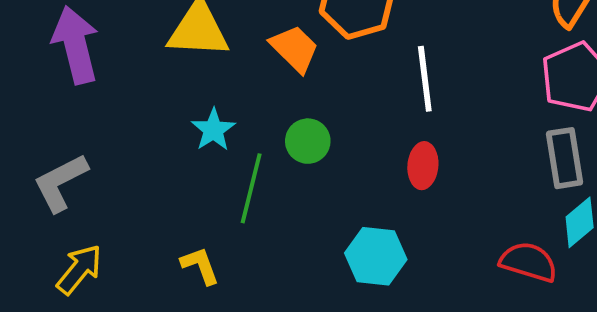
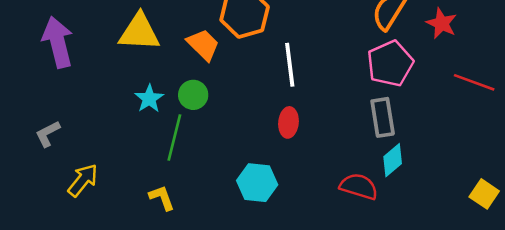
green circle: (308, 141) -> (193, 95), moved
gray L-shape: (60, 183) -> (48, 134), size x0.7
yellow L-shape: (200, 266) -> (162, 198), moved
yellow arrow: (79, 269) -> (83, 180), moved

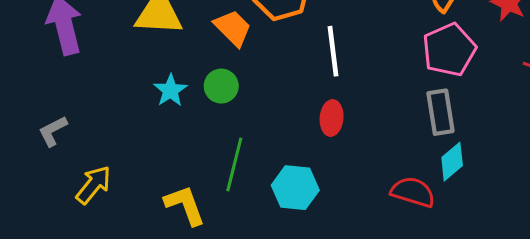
green line: (174, 138) -> (234, 164), moved
yellow L-shape: (162, 198) -> (185, 205), size x1.4

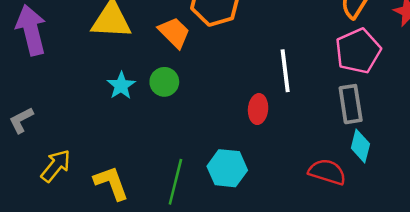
white line: (333, 51) -> (285, 71), moved
cyan diamond: (452, 162) -> (360, 146), turned -36
green line: (234, 164) -> (175, 182), moved
yellow L-shape: (185, 205) -> (111, 183), moved

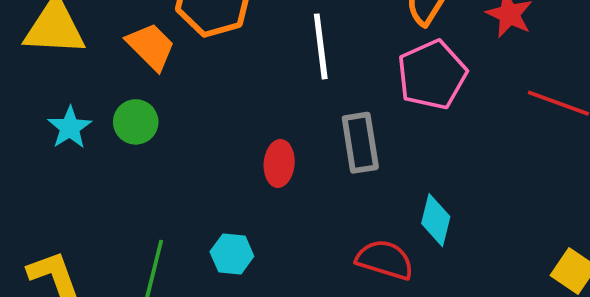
white line: (285, 71) -> (321, 46), moved
gray rectangle: (351, 104) -> (360, 143), moved
cyan hexagon: (227, 168) -> (232, 254), size x0.7

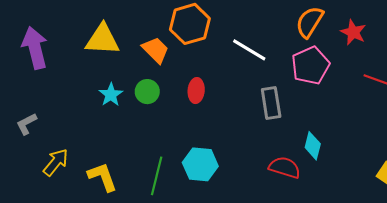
white line: (321, 46) -> (249, 50), turned -52
red ellipse: (279, 163) -> (196, 91), moved
cyan hexagon: (232, 254) -> (200, 164), size x1.5

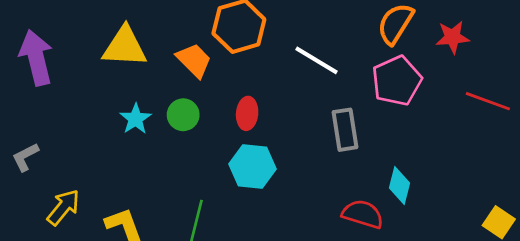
red star: (353, 32) -> (453, 37), turned -30
cyan hexagon: (200, 164) -> (253, 166), moved

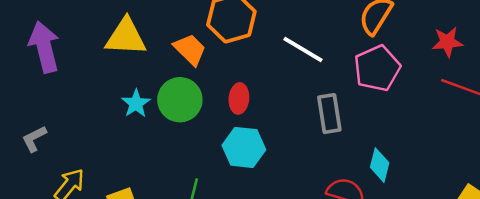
red star: (453, 37) -> (447, 42), moved
green circle: (183, 115) -> (180, 100), size x1.5

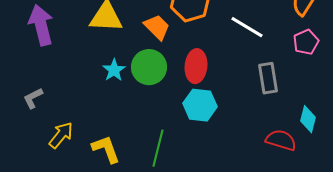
pink pentagon: (377, 68) -> (306, 42), size x0.7
red ellipse: (239, 98) -> (196, 66), size x1.4

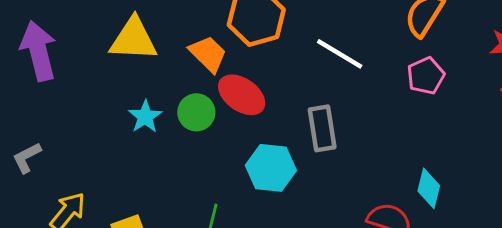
red ellipse: (196, 66) -> (242, 95), moved, turned -60
green circle: (149, 67) -> (196, 112), size x0.7
gray rectangle: (268, 78) -> (322, 128), moved

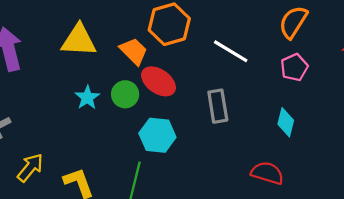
cyan hexagon: (271, 168) -> (157, 135), moved
cyan diamond: (429, 188) -> (286, 122), moved

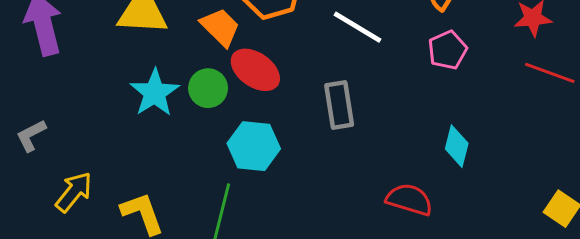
cyan star: (87, 98) -> (155, 93), size x1.4
cyan diamond: (286, 122) -> (457, 146), moved

